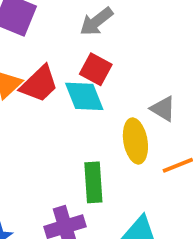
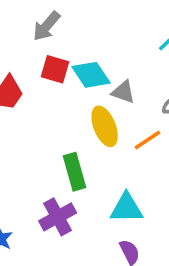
cyan diamond: (84, 96) -> (91, 75), moved

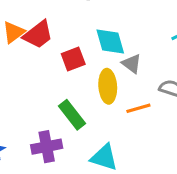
red square: (55, 69) -> (73, 59), moved, turned 35
green rectangle: (75, 172) -> (72, 115), turned -40

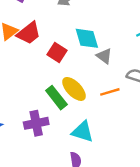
red square: (73, 59) -> (57, 53), turned -36
yellow ellipse: (108, 86) -> (74, 89), moved, turned -40

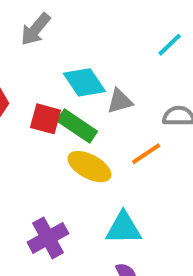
gray triangle: (104, 56) -> (120, 101), turned -35
green rectangle: (56, 98) -> (77, 126), moved

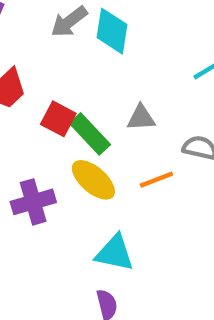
cyan diamond: (84, 82) -> (112, 31), moved, turned 30
purple cross: (48, 238) -> (33, 202), moved

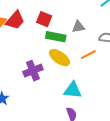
red square: (58, 119) -> (44, 19), moved
green rectangle: (90, 134) -> (56, 37), turned -30

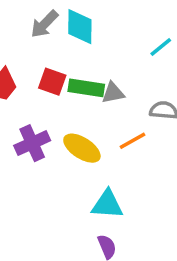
green rectangle: (56, 37) -> (86, 88), moved
purple cross: (33, 71) -> (32, 143), moved

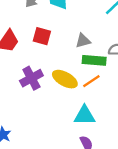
green rectangle: (86, 88) -> (94, 60), moved
orange line: (132, 141) -> (91, 81), moved

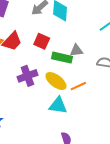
green rectangle: (94, 60) -> (62, 58), moved
cyan triangle: (85, 115) -> (58, 105), moved

